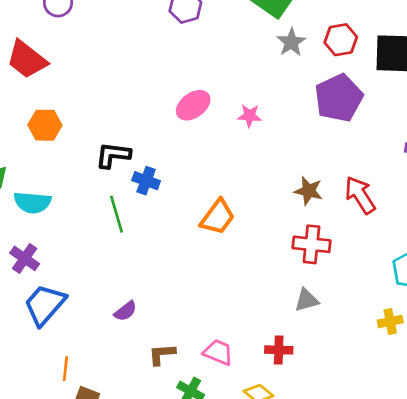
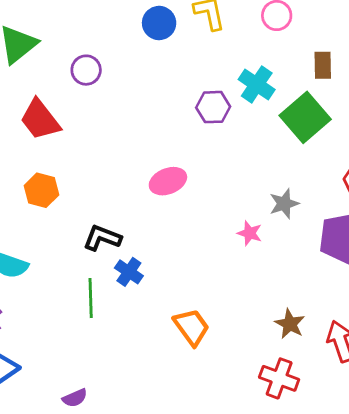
gray star: (291, 42) -> (284, 204), moved
pink ellipse: (193, 105) -> (168, 181), moved
orange trapezoid: (218, 217) -> (192, 327), turned -87

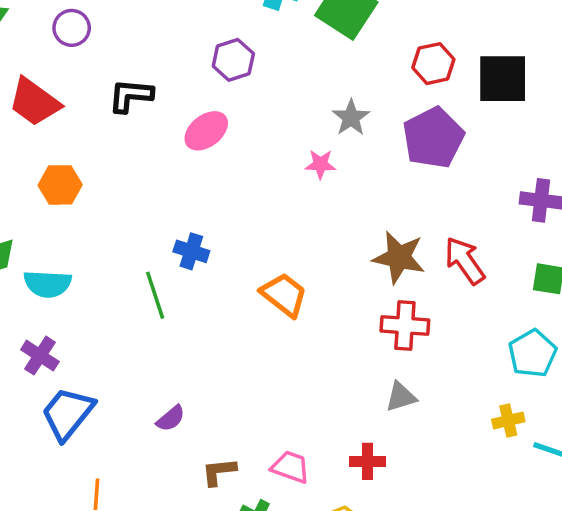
purple hexagon: (213, 107) -> (233, 60), moved
black L-shape: (102, 238) -> (131, 96), moved
brown star: (290, 324) -> (399, 257), size x1.4

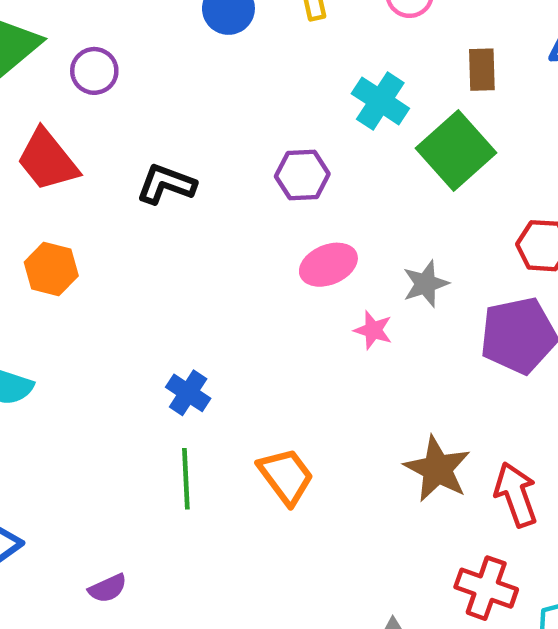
purple circle: (72, 28) -> (94, 71), moved
pink ellipse: (206, 131) -> (328, 265), moved
green line: (155, 295) -> (186, 479), moved
red cross: (405, 325) -> (486, 588), moved

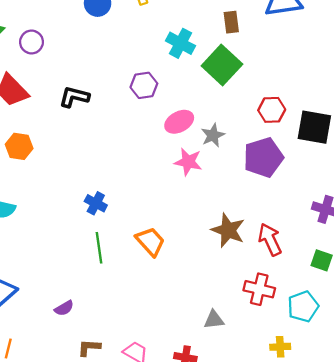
pink ellipse: (328, 265) -> (179, 122), moved
pink star: (373, 330) -> (188, 162), size x1.4

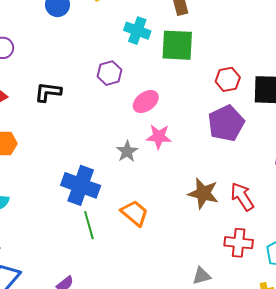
green square: (222, 65) -> (177, 45), turned -32
gray star: (213, 135) -> (127, 151), moved
blue cross: (96, 203) -> (81, 185), size x1.8

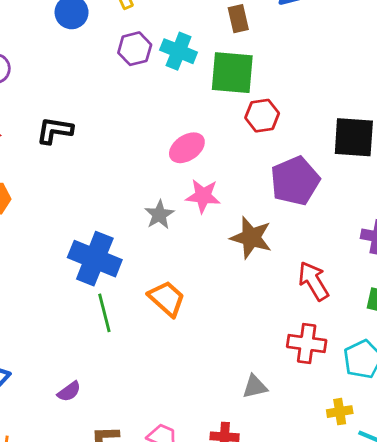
purple hexagon: (109, 73) -> (135, 49), moved
red hexagon: (228, 79) -> (262, 116), moved
brown star: (203, 193) -> (251, 238), moved

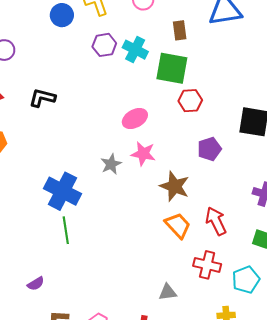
purple pentagon: (295, 181) -> (209, 149), size x0.7
orange trapezoid: (167, 299) -> (178, 225), moved

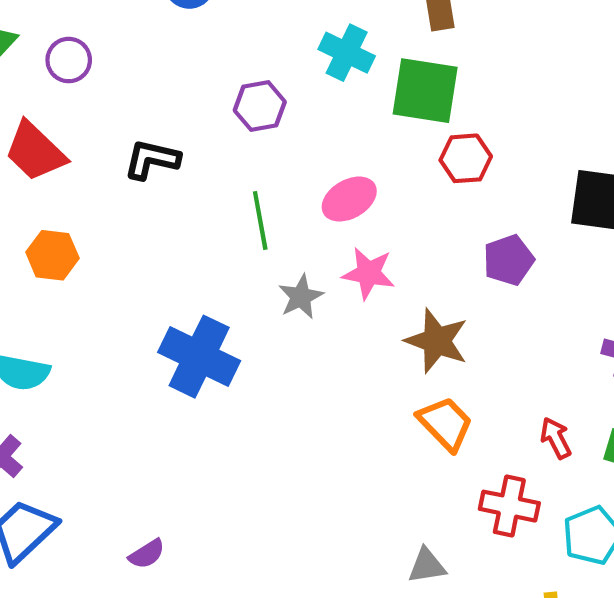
purple hexagon: (104, 45) -> (260, 106), moved
red arrow: (216, 221) -> (556, 438), moved, size x0.7
green line: (66, 230) -> (260, 221), moved

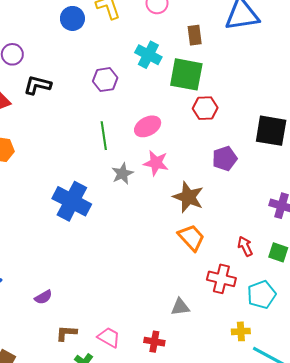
black L-shape: (152, 159) -> (37, 85), moved

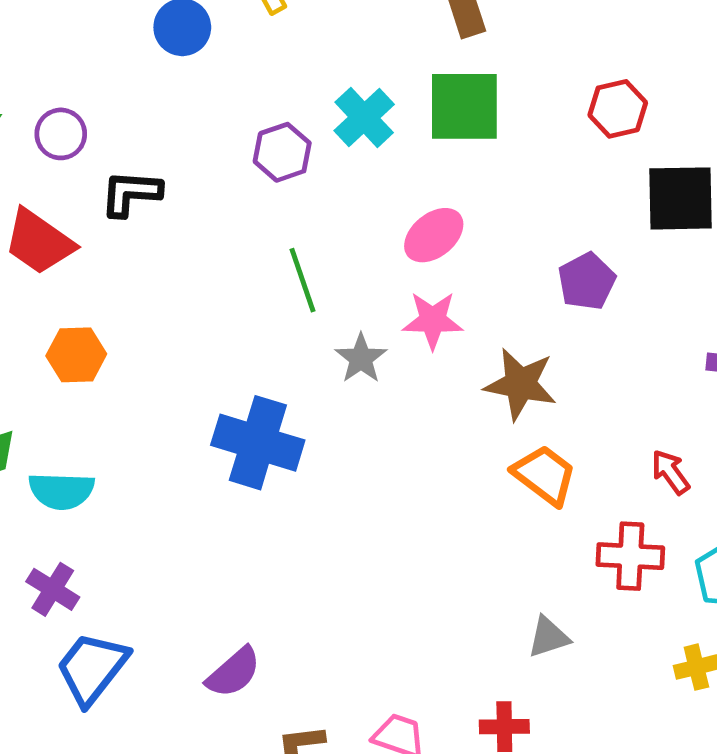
cyan cross: (148, 55) -> (364, 117), moved, turned 30
red hexagon: (205, 108) -> (618, 109), moved
pink ellipse: (148, 126) -> (434, 235), moved
purple semicircle: (43, 297) -> (233, 672), size x1.4

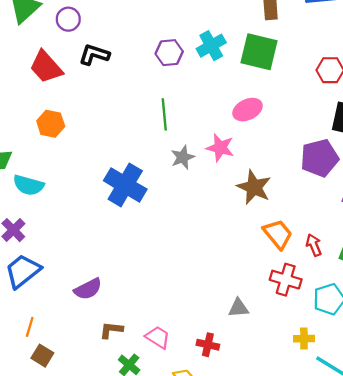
pink ellipse: (434, 235) -> (248, 110), moved
purple pentagon: (587, 281) -> (320, 158), moved, size x1.4
orange trapezoid: (545, 475) -> (278, 234), moved

